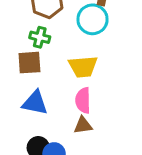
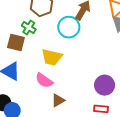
pink semicircle: (83, 100) -> (44, 80), turned -72
brown triangle: (83, 125) -> (58, 100), moved, turned -40

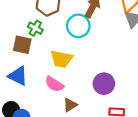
purple circle: (105, 85) -> (104, 84), moved

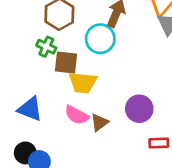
brown square: (22, 45) -> (66, 63), moved
brown triangle: (70, 105) -> (99, 122), moved

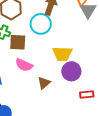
yellow trapezoid: (83, 83) -> (62, 54), moved
pink semicircle: (77, 115) -> (24, 65), moved

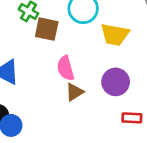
yellow trapezoid: (62, 54) -> (115, 35), moved
pink semicircle: (24, 65) -> (66, 68), moved, turned 42

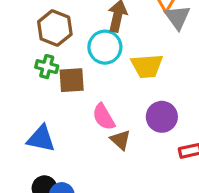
brown triangle: (75, 92) -> (120, 140), turned -30

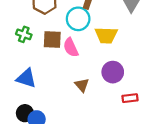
green cross: (47, 67) -> (24, 34), moved
pink semicircle: (104, 117) -> (71, 47), moved

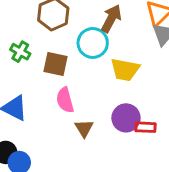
pink semicircle: (71, 47) -> (65, 100), moved
red rectangle: (130, 98) -> (145, 127), moved

